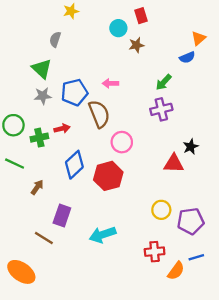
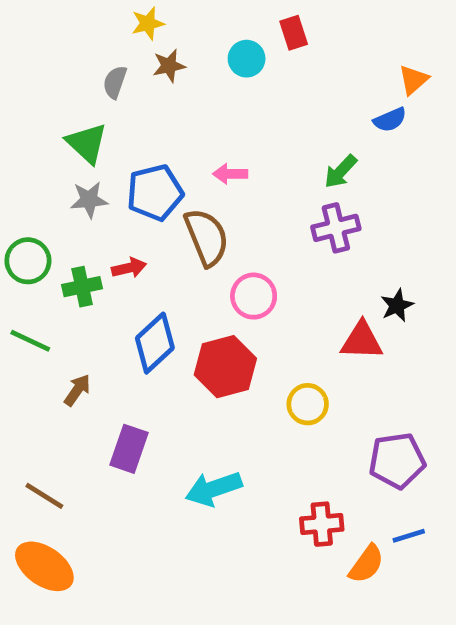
brown star: (136, 45) -> (169, 66), moved
yellow circle: (161, 210) -> (308, 404), moved
brown line: (44, 238) -> (44, 496), moved

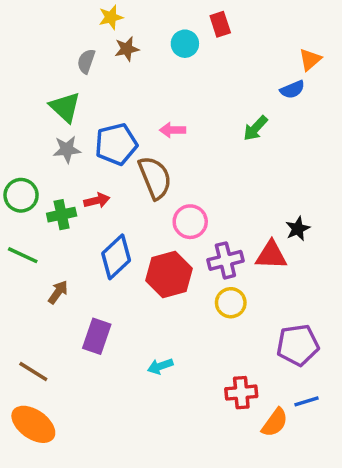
purple cross: (336, 228) -> (225, 260), moved
cyan arrow: (214, 489) -> (160, 366), size x0.6

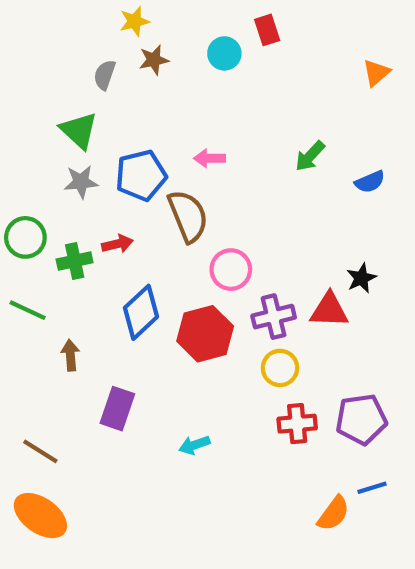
blue semicircle: (292, 89) -> (370, 182), moved
brown arrow: (58, 292) -> (70, 355), turned -40
red cross: (241, 393) -> (297, 424), moved

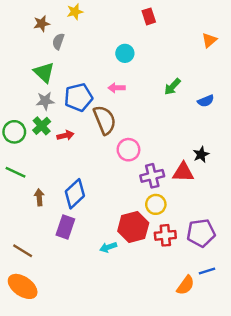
cyan circle: (224, 53) -> (125, 53), moved
brown star: (154, 60) -> (42, 24), moved
green cross: (75, 261) -> (42, 126), moved, turned -30
blue diamond: (141, 312) -> (75, 194), moved
red hexagon: (205, 334) -> (133, 227), moved

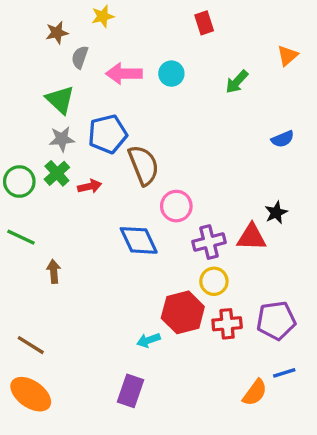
green arrow: (172, 87) -> (237, 82), moved
pink arrow: (117, 88) -> (124, 74), moved, size x1.5
blue diamond: (75, 194) -> (139, 240), moved, turned -72
purple rectangle: (65, 227) -> (131, 391), moved

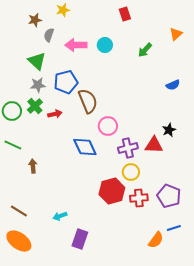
purple pentagon: (276, 321) -> (169, 196), turned 30
cyan arrow: (149, 340) -> (60, 216), moved

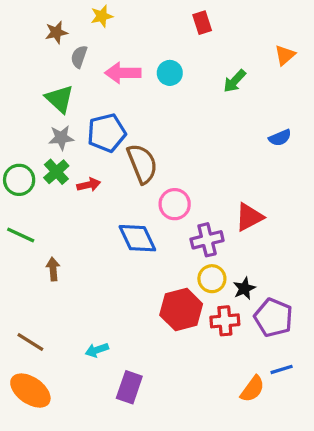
black star: (169, 130) -> (244, 288), moved
red triangle: (154, 145) -> (249, 217), moved, turned -30

